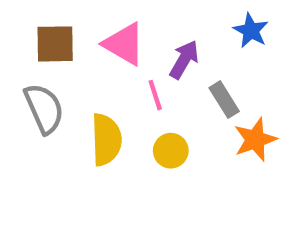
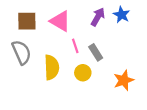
purple arrow: (184, 60) -> (98, 17), moved
gray rectangle: (224, 100) -> (96, 52), moved
orange star: (255, 140) -> (124, 80), moved

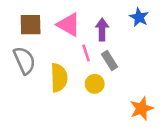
purple arrow: (98, 17) -> (102, 30), moved, turned -30
orange star: (124, 80) -> (142, 109), moved

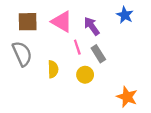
purple arrow: (102, 30) -> (92, 26), turned -36
yellow semicircle: (59, 78) -> (53, 69), size x0.7
orange star: (142, 109) -> (127, 97), turned -30

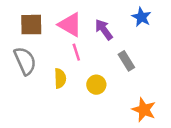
pink line: (77, 47) -> (76, 52), moved
gray rectangle: (98, 54) -> (126, 61), moved

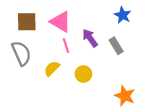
purple arrow: (104, 30) -> (90, 38), moved
gray rectangle: (126, 61) -> (116, 46), moved
yellow semicircle: (60, 78) -> (52, 69), turned -133

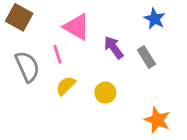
brown square: (27, 22) -> (19, 17), moved, turned 30
pink line: (66, 46) -> (57, 54), moved

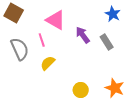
yellow circle: (105, 93) -> (81, 90), moved

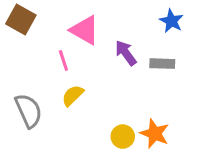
gray rectangle: (107, 42) -> (162, 64), turned -56
gray semicircle: (20, 49) -> (28, 111), moved
orange star: (115, 88) -> (155, 133), moved

